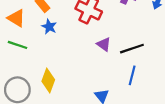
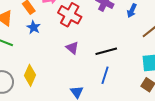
purple triangle: (104, 44) -> (72, 48), moved

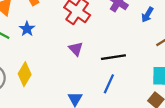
blue star: (34, 27) -> (27, 29), moved

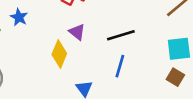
yellow diamond: (25, 74) -> (59, 54), moved

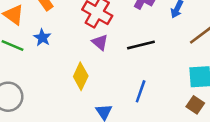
purple triangle: (77, 32) -> (100, 42), moved
black line: (121, 35) -> (141, 45), moved

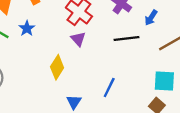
black line: (141, 45) -> (126, 38), moved

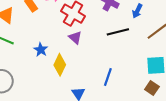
blue star: (27, 28) -> (41, 50), moved

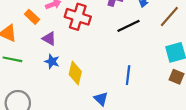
purple triangle: (75, 37) -> (49, 38), moved

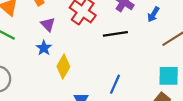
black line: (129, 26) -> (115, 34), moved

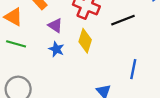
yellow diamond: (63, 66) -> (85, 41), moved

